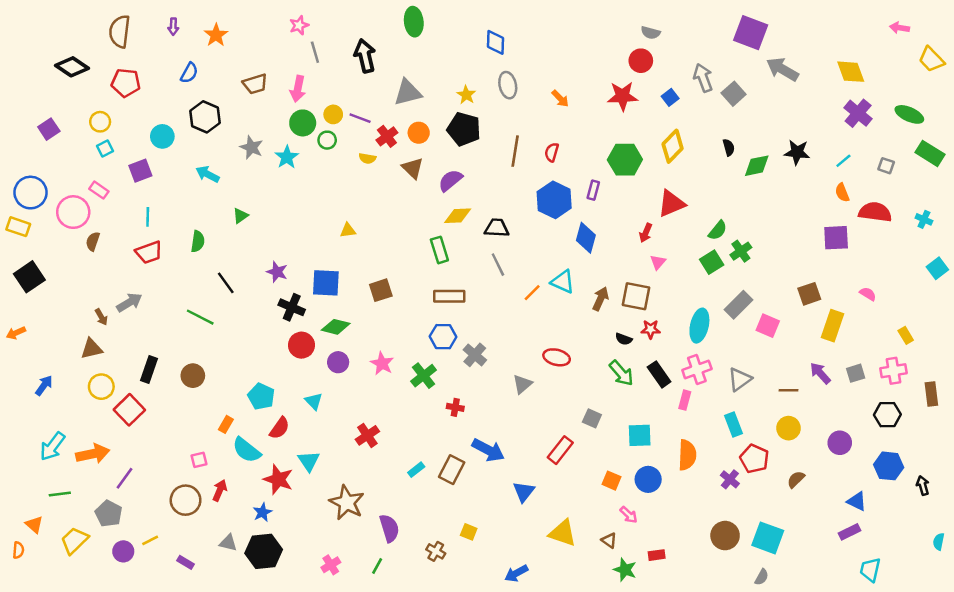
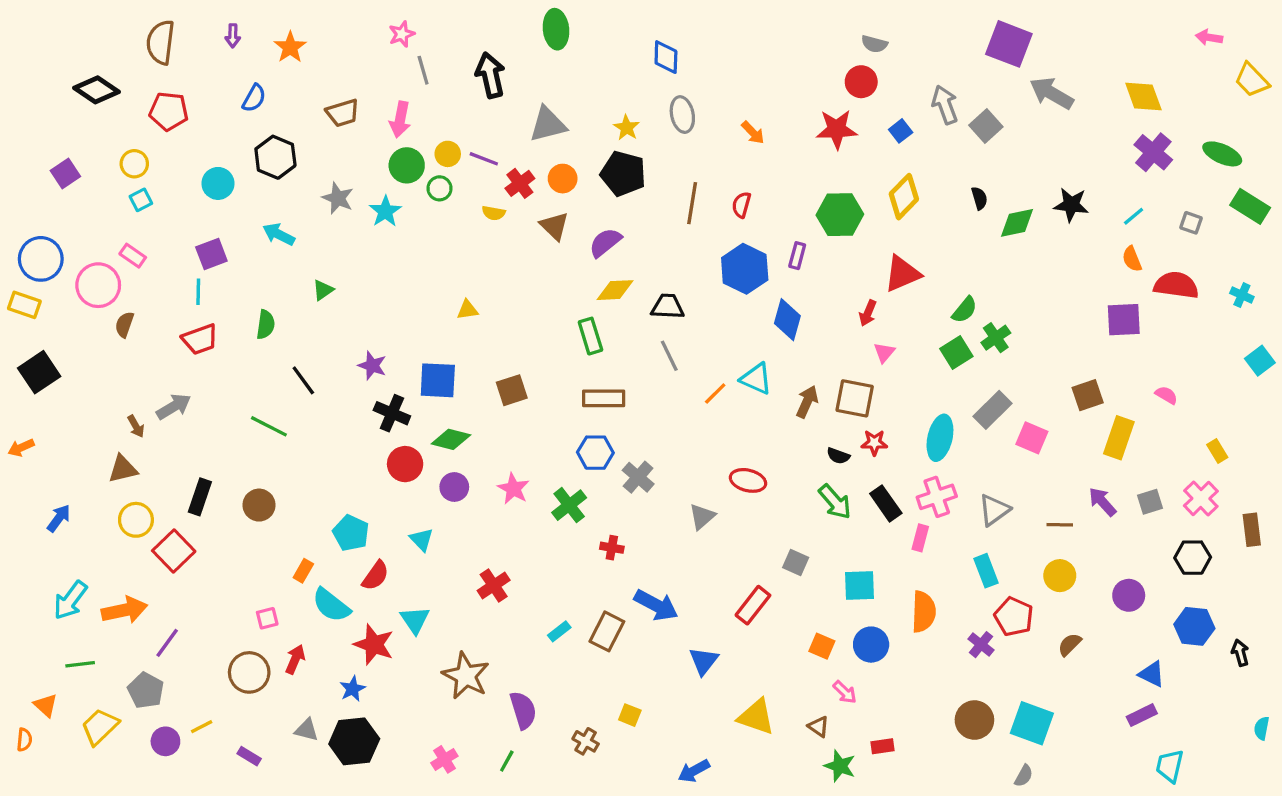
purple square: (140, 171) -> (211, 254), moved
pink cross: (893, 371) -> (1201, 498), turned -35

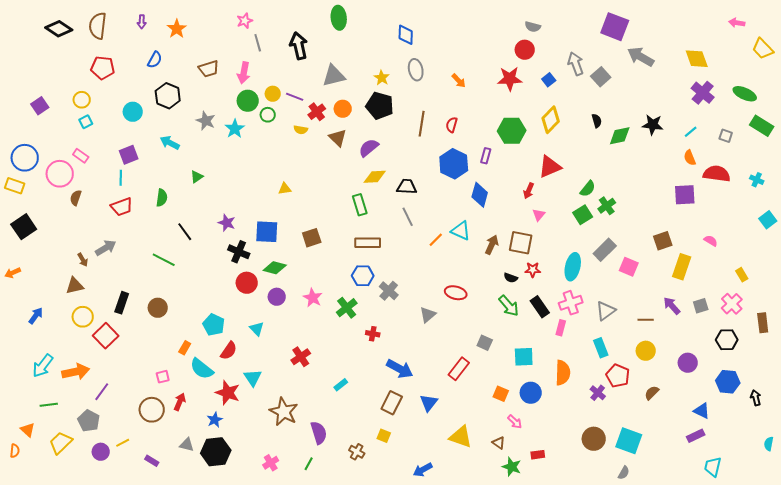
black diamond: (97, 90) -> (59, 29), moved
brown rectangle: (607, 631) -> (392, 403), moved

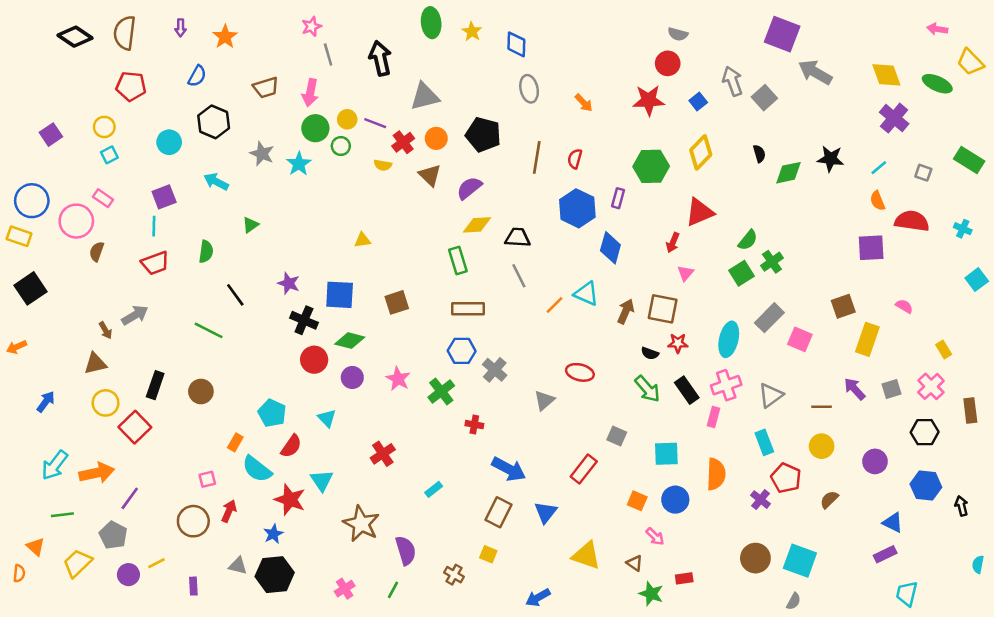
yellow star: (382, 78) -> (472, 32), moved
green ellipse: (745, 94) -> (937, 84), moved
purple rectangle: (152, 461) -> (193, 586), turned 56

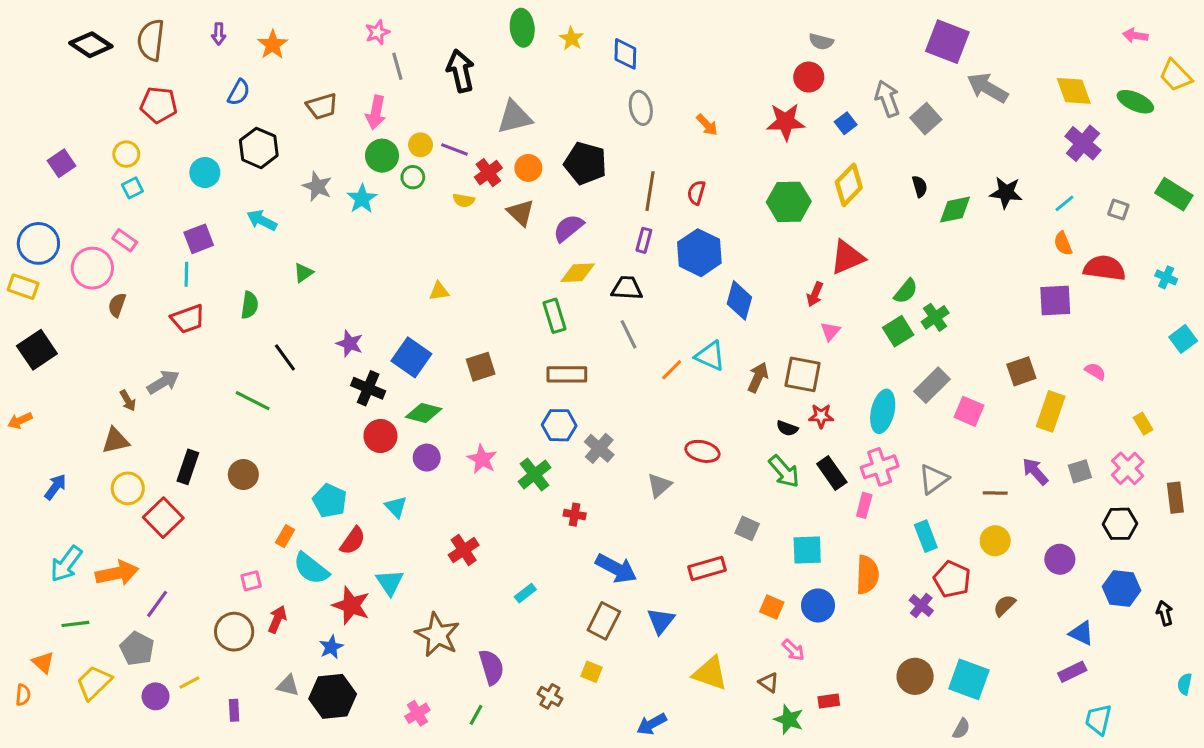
purple rectangle: (618, 198) -> (644, 240), moved
blue square: (340, 295) -> (411, 357), turned 32
red rectangle: (584, 469) -> (707, 568), turned 36

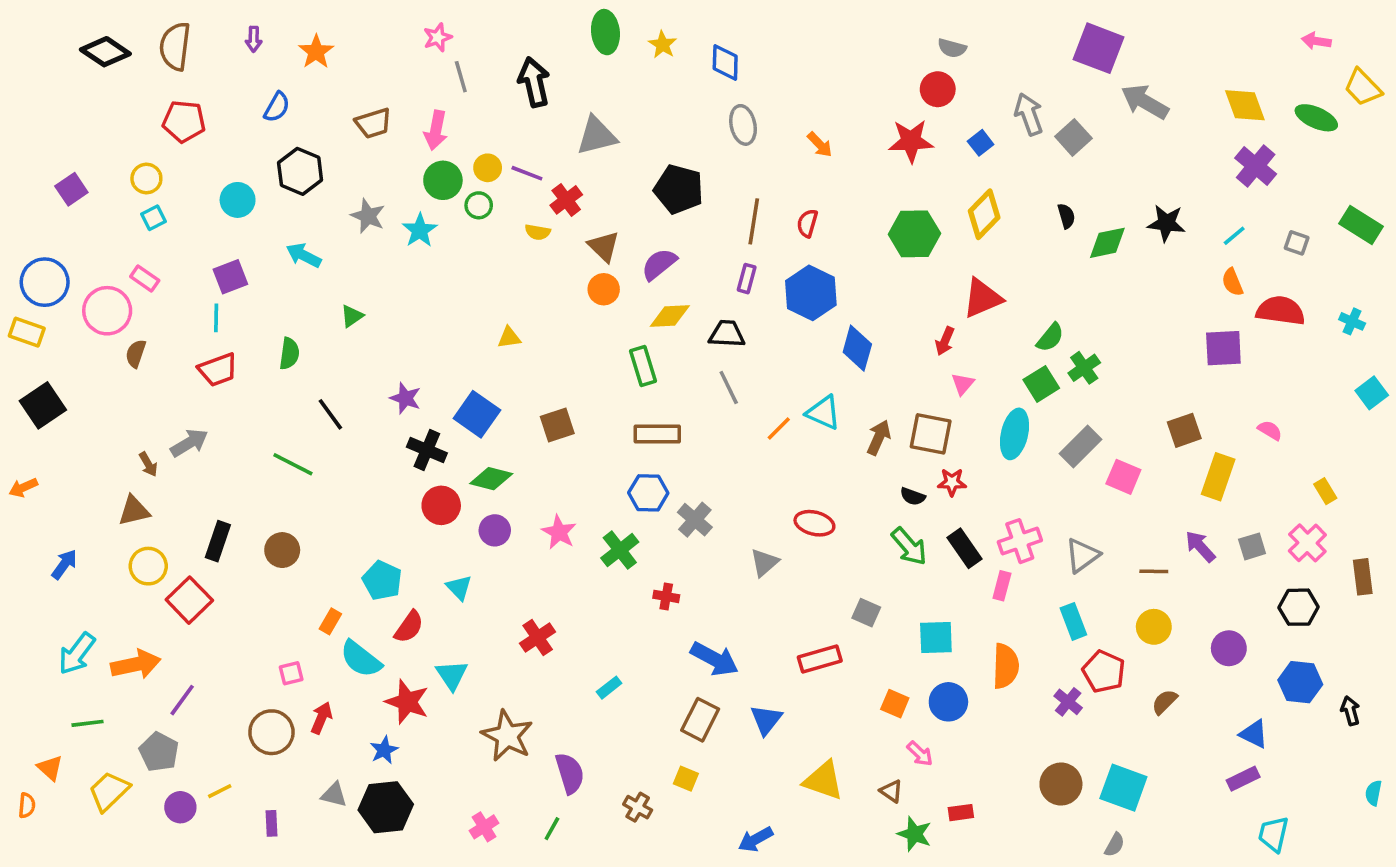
orange circle: (528, 168) -> (604, 289), moved
cyan ellipse: (883, 411) -> (1014, 434), moved

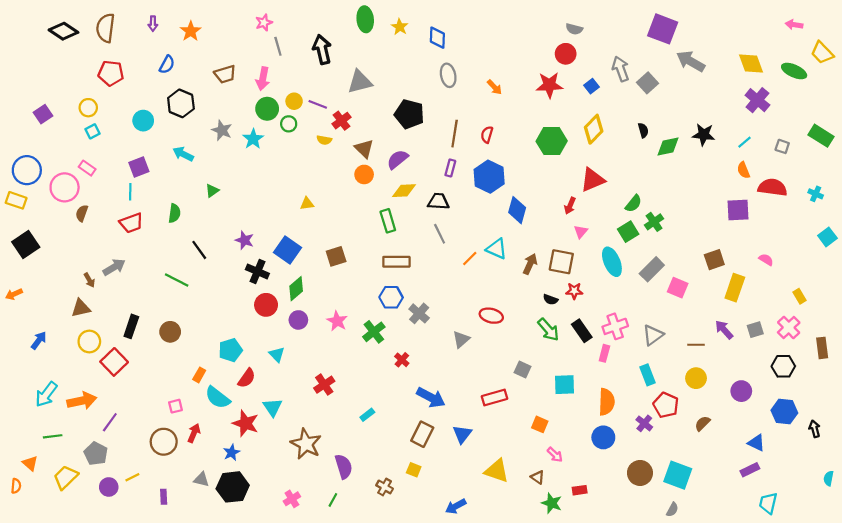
cyan ellipse: (1014, 434) -> (612, 262), turned -36
green diamond: (491, 479) -> (296, 289), turned -55
cyan pentagon: (382, 580) -> (230, 350), turned 30
red cross: (666, 596) -> (402, 360), turned 32
blue circle: (948, 702) -> (603, 437), moved

